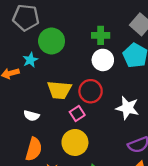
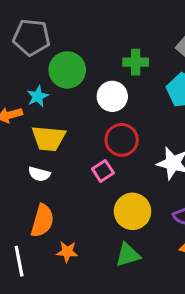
white circle: (103, 60) -> (112, 96), moved
yellow trapezoid: (59, 90) -> (49, 138), moved
yellow circle: (75, 142) -> (132, 211), moved

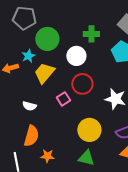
yellow trapezoid: (49, 138) -> (44, 73), moved, turned 125
pink square: (103, 171) -> (63, 99), moved
green triangle: (128, 255) -> (86, 158), turned 30

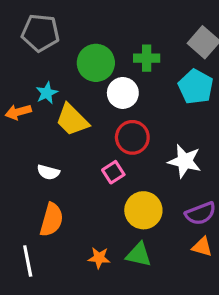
green circle: (47, 39) -> (96, 63), moved
yellow trapezoid: (44, 73) -> (72, 120), turned -85
pink square: (63, 99) -> (113, 172), moved
orange star: (47, 156) -> (99, 258), moved

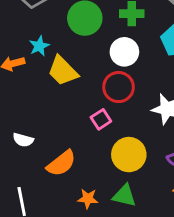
white circle: (123, 93) -> (124, 52), moved
white semicircle: (48, 172) -> (23, 140), moved
orange semicircle: (51, 220) -> (61, 163), moved, turned 36

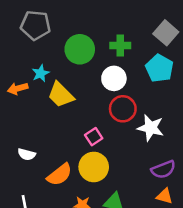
red circle: (119, 87) -> (123, 109), moved
yellow circle: (129, 155) -> (94, 167), moved

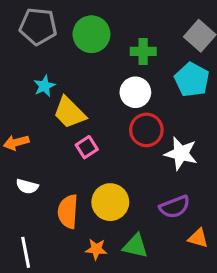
green circle: (80, 49) -> (91, 34), moved
orange arrow: (18, 89) -> (16, 142), moved
pink square: (94, 137) -> (87, 147), moved
purple semicircle: (163, 170) -> (175, 207), moved
orange semicircle: (59, 175) -> (68, 212), turned 132

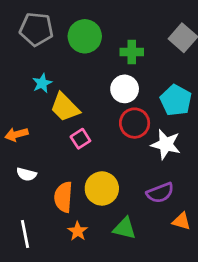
cyan pentagon: (192, 80) -> (176, 100), moved
orange star: (96, 249) -> (78, 231), moved, turned 30

